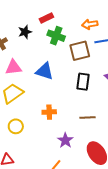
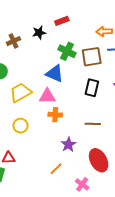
green cross: (56, 36) -> (67, 51), moved
pink triangle: (13, 67) -> (47, 96), moved

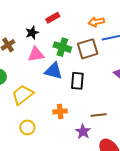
black rectangle: (92, 88) -> (77, 81), moved
pink triangle: (47, 96) -> (36, 54), moved
purple star: (68, 144) -> (83, 132), moved

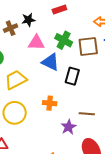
black star: (32, 33) -> (28, 20), moved
yellow circle: (27, 127) -> (15, 113), size x1.5

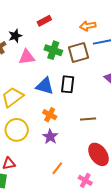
blue triangle: (51, 62) -> (45, 86), moved
orange cross: (50, 103) -> (50, 115), turned 32
purple star: (68, 127) -> (50, 137), moved

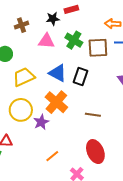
black star: (15, 36) -> (53, 19), moved
orange cross: (50, 115) -> (56, 102), size x1.6
purple star: (50, 137) -> (41, 122), moved

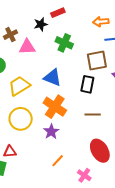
pink triangle: (46, 41) -> (27, 47), moved
brown square: (98, 48) -> (97, 61), moved
black rectangle: (80, 76) -> (87, 84), moved
purple star: (41, 122) -> (51, 132), moved

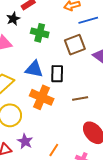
black rectangle: (87, 84) -> (57, 74), moved
purple star: (51, 132) -> (25, 141), moved

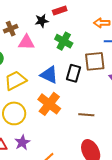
black rectangle: (57, 74) -> (73, 73), moved

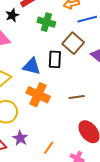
green cross: (64, 41) -> (46, 22), moved
brown square: (95, 61) -> (73, 43), turned -30

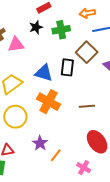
black star: (12, 15) -> (36, 27), moved
green cross: (46, 22) -> (61, 30), turned -30
purple star: (20, 138) -> (40, 143), moved

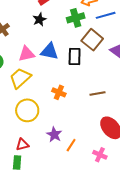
green cross: (61, 30) -> (76, 18), moved
pink triangle: (16, 45) -> (27, 54), moved
blue triangle: (44, 73) -> (49, 51), moved
orange cross: (49, 102) -> (59, 92), size x0.6

